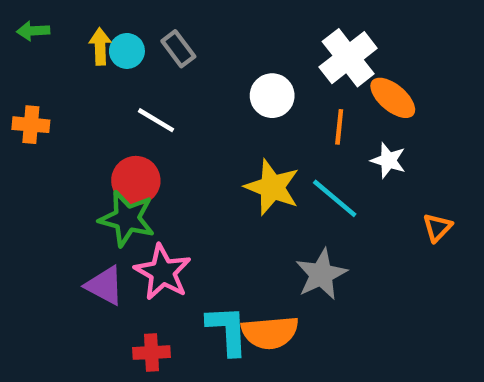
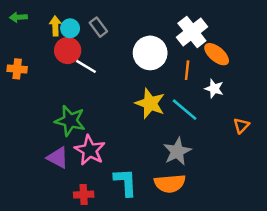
white circle: (272, 96) -> (150, 53), size x1.4
red circle: (136, 181) -> (68, 50), moved
orange semicircle: (270, 332) -> (170, 183), moved

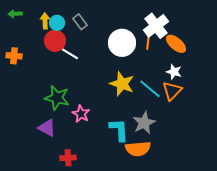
orange line: (187, 70) -> (148, 42), moved
orange triangle: (241, 126) -> (172, 91), moved, size x1.5
pink star: (90, 150) -> (81, 114), moved, size x0.7
cyan L-shape: (125, 182) -> (119, 130), moved

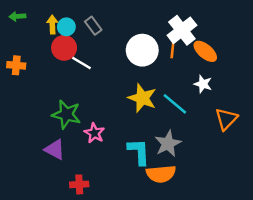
orange triangle: (172, 91) -> (226, 119), moved

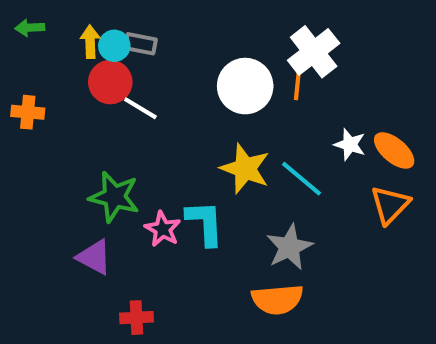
gray rectangle: (93, 26) -> (140, 44), moved, turned -42
orange ellipse: (205, 51) -> (394, 150), moved
cyan L-shape: (139, 152) -> (205, 223), moved

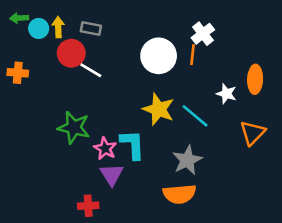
cyan circle: (114, 46) -> (39, 28), moved
white cross: (314, 52) -> (203, 34), size x0.7
orange ellipse: (394, 150) -> (255, 79), moved, turned 52
purple triangle: (94, 257) -> (112, 174), moved, turned 30

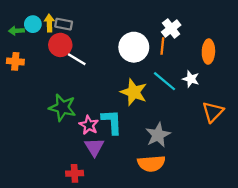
green arrow: (19, 18) -> (16, 31), moved
gray rectangle: (91, 28) -> (64, 24), moved
orange ellipse: (255, 79) -> (208, 52), moved
cyan line: (195, 116) -> (165, 81), moved

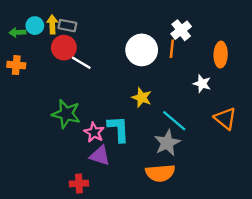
cyan line: (165, 81) -> (174, 121), moved
yellow star: (134, 92) -> (142, 98), size x0.7
orange triangle: (213, 112) -> (225, 118), turned -35
purple triangle: (94, 147) -> (100, 156), turned -40

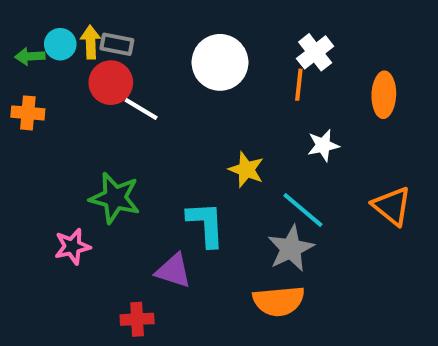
white circle: (142, 50) -> (220, 62), moved
white star: (202, 84) -> (323, 145), moved, turned -30
pink star: (94, 132) -> (72, 246), moved, turned 30

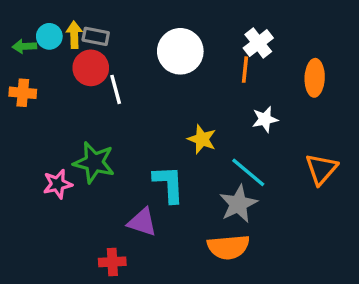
white line: (141, 109) -> (116, 89), turned 44
orange triangle: (392, 206) -> (321, 169), turned 32
pink star: (72, 246) -> (58, 184), moved

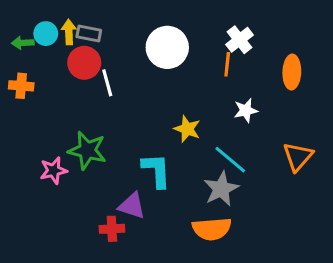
red cross: (112, 262) -> (112, 229), moved

